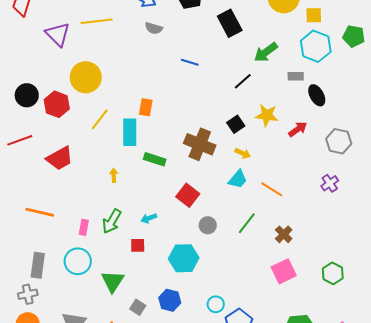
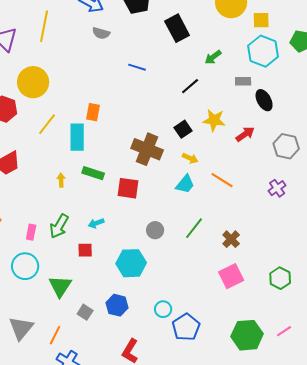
yellow line: (97, 21) -> (44, 26), turned -72
green arrow: (266, 52) -> (213, 57), size x0.7
green rectangle: (155, 159) -> (93, 173), moved
orange line: (272, 189) -> (222, 180), moved
red square: (188, 195) -> (128, 188), moved, turned -30

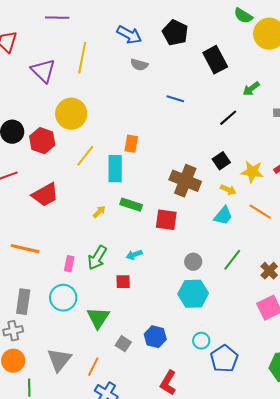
yellow star: (214, 120) -> (252, 172), moved
yellow arrow: (61, 180) -> (99, 212), turned 48
cyan hexagon: (131, 263) -> (193, 294), moved

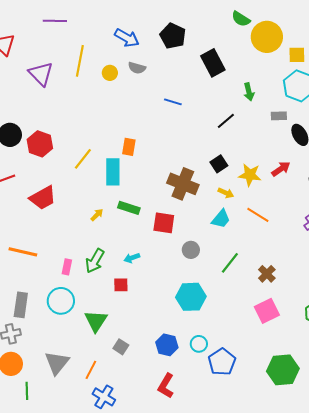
green arrow: (251, 89) -> (249, 92), turned -66
yellow circle: (71, 114) -> (110, 73), moved, size x0.5
gray circle: (193, 262) -> (191, 250), moved
blue hexagon: (155, 337) -> (167, 345), moved

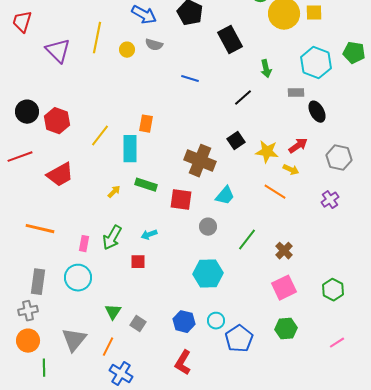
yellow square: (297, 55) -> (314, 13), moved
yellow arrow: (226, 193) -> (291, 170), moved
cyan trapezoid: (221, 219) -> (225, 196), moved
green triangle: (96, 321) -> (113, 312), moved, size x0.7
green hexagon: (283, 370) -> (286, 329), moved, size x0.7

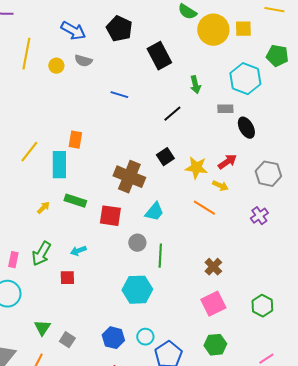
green pentagon: (354, 53) -> (277, 56), moved
green line: (247, 240) -> (160, 256), moved, turned -35

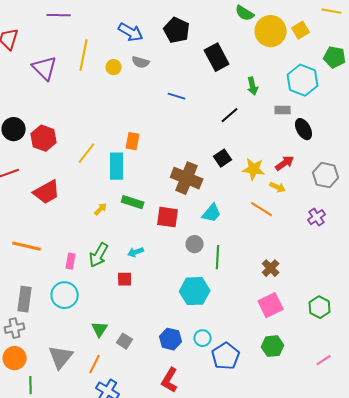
yellow square: (243, 29) -> (301, 30), turned -30

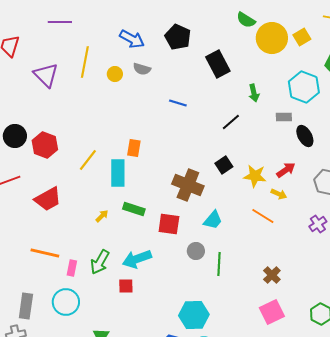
orange line: (27, 246) -> (45, 253), moved
cyan arrow: (136, 252) -> (137, 259), size x1.8
cyan hexagon: (195, 291) -> (194, 315), moved

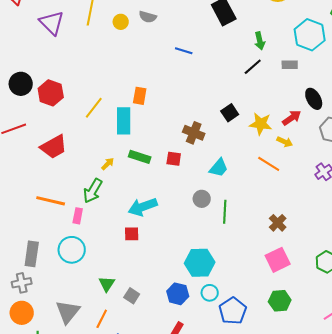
black line: (231, 122) -> (253, 67), moved
black ellipse: (305, 136) -> (314, 99), moved
brown cross: (188, 185) -> (194, 133), size x0.7
red square: (169, 224) -> (174, 159), moved, size x0.7
green arrow: (100, 262) -> (93, 191), moved

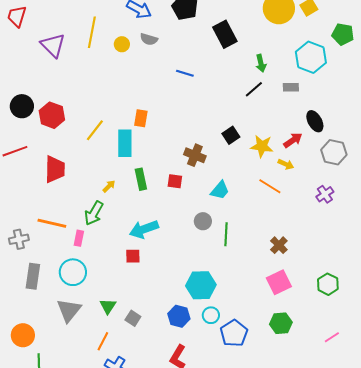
red trapezoid: (54, 147) -> (55, 169), turned -60
green rectangle: (140, 157) -> (141, 179), turned 60
gray cross: (22, 283) -> (19, 239), moved
gray triangle: (68, 312) -> (69, 310), moved

